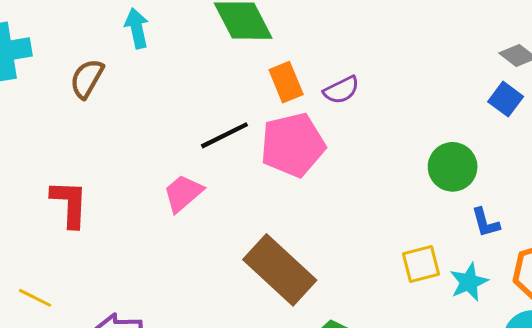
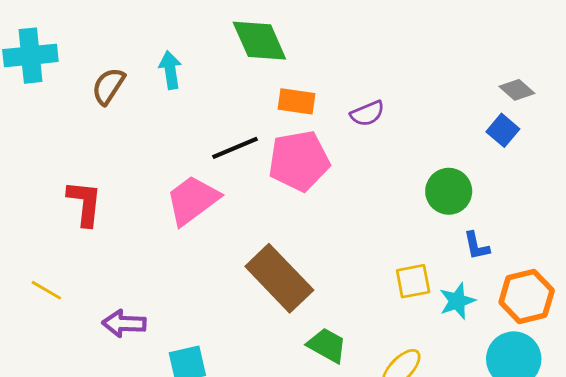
cyan arrow: (137, 28) -> (170, 70), moved
orange rectangle: (286, 82) -> (296, 101), turned -63
purple semicircle: (341, 90) -> (367, 113), moved
pink trapezoid: (183, 193) -> (193, 200), size x1.4

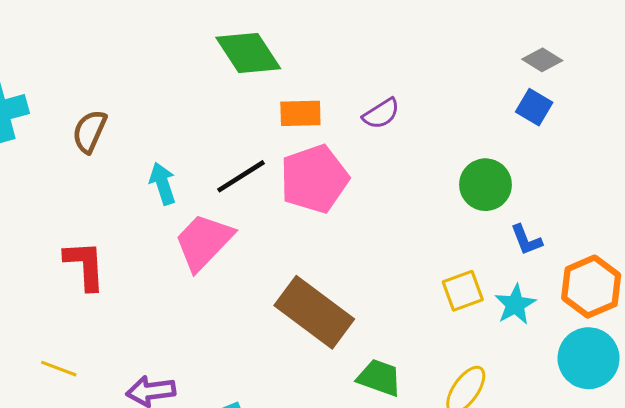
cyan arrow: (170, 70) -> (163, 184), moved

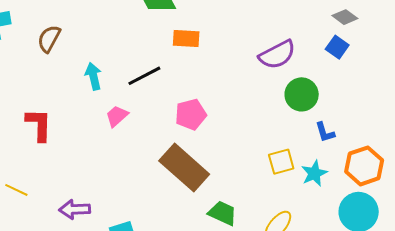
purple semicircle: (381, 114) -> (277, 55), moved, size x1.5
pink pentagon: (314, 179) -> (191, 114), moved, size x0.7
pink trapezoid: (204, 242) -> (117, 116), size x0.6

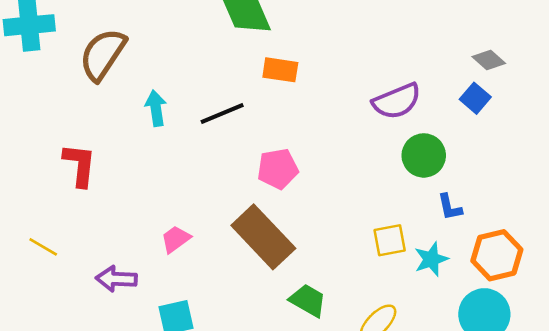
brown semicircle: (49, 39) -> (103, 54), size x1.5
pink trapezoid: (117, 116) -> (176, 239), moved

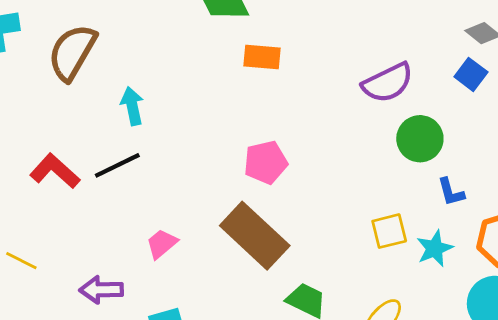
black line: (222, 113) -> (117, 165), moved
red L-shape: (80, 165) -> (55, 171), turned -51

